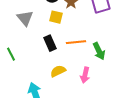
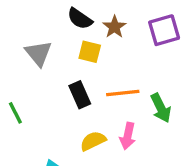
pink arrow: (85, 75) -> (128, 136), moved

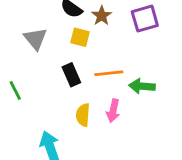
green arrow: (161, 108) -> (142, 86), turned 120
yellow semicircle: (93, 141) -> (83, 115), turned -60

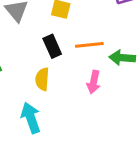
yellow semicircle: (83, 115) -> (42, 79), moved

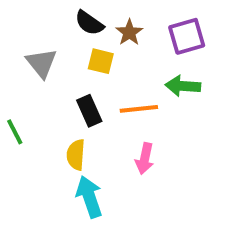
green arrow: (122, 58) -> (183, 86), moved
cyan arrow: (31, 118) -> (89, 197), moved

